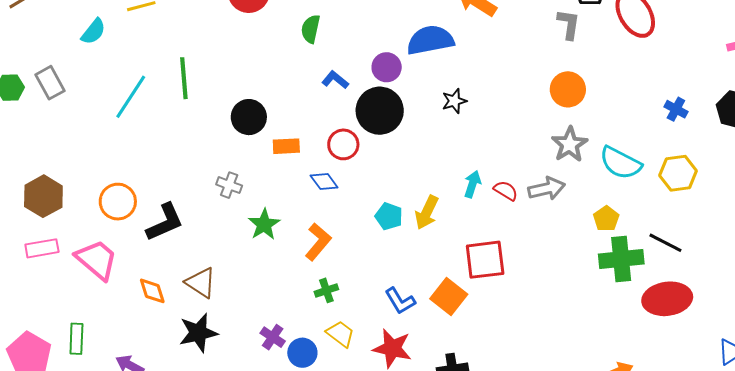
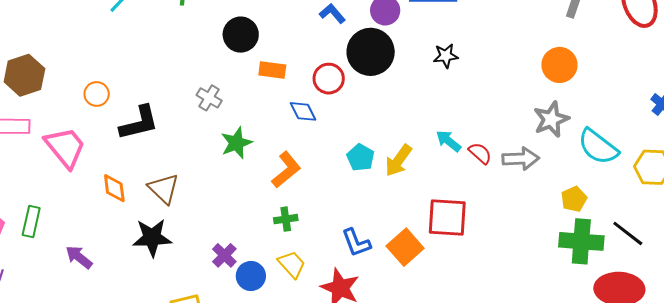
cyan arrow: (472, 184) -> (448, 141), turned -80
orange circle: (118, 202) -> (97, 94), size x0.7

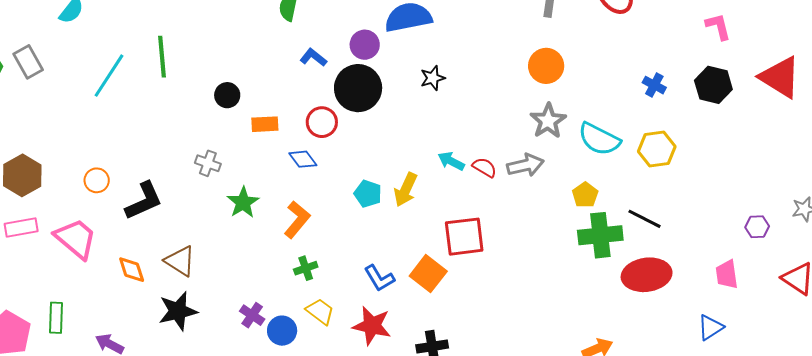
black circle: (241, 35) -> (227, 95), size x0.7

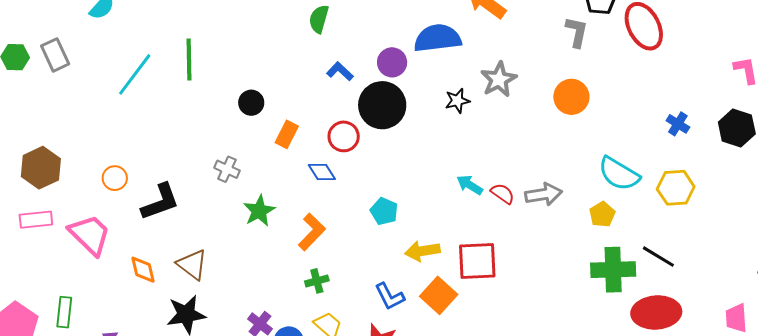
gray star: (548, 121) -> (499, 79), moved
orange rectangle: (265, 124) -> (287, 134), turned -64
yellow arrow: (406, 190) -> (422, 251), moved, turned 52
yellow pentagon: (585, 195) -> (602, 214), moved

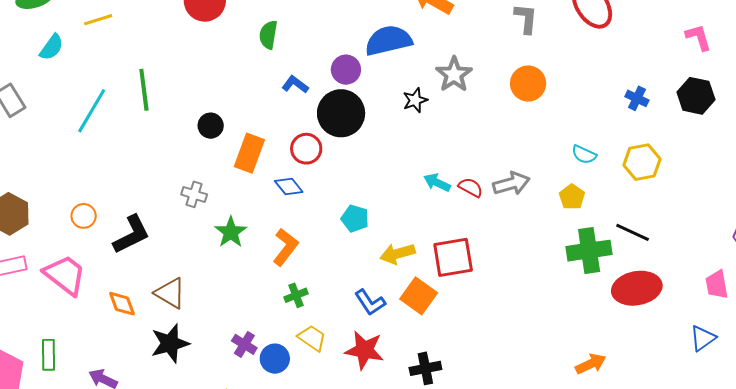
orange rectangle: (287, 134) -> (249, 153), size x1.4
cyan semicircle: (619, 174) -> (584, 155), size x0.6

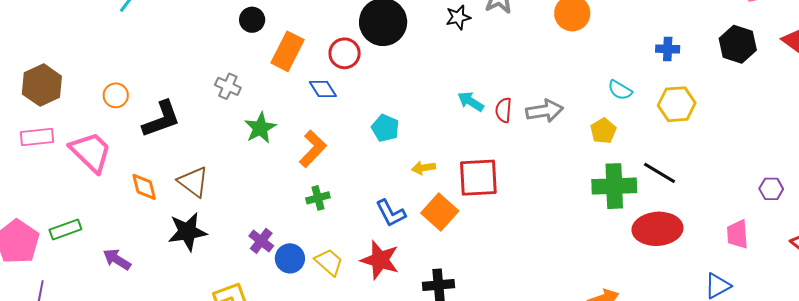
blue cross: (637, 98) -> (668, 49), moved, turned -30
red semicircle: (471, 187) -> (504, 110), turned -120
yellow arrow: (397, 254) -> (424, 168), size x0.7
yellow trapezoid: (312, 338) -> (329, 262), moved
green rectangle: (48, 355) -> (65, 229), turned 64

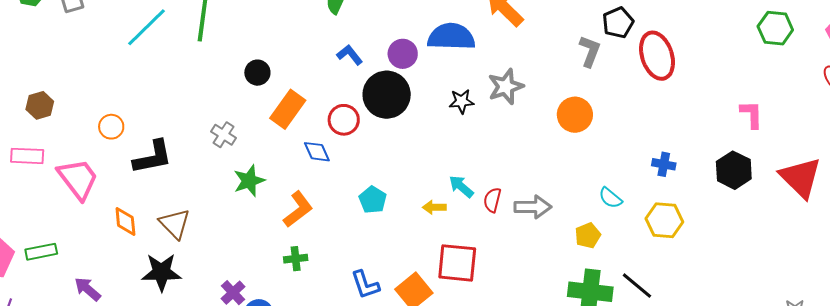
brown hexagon: (42, 85) -> (40, 105), size x0.7
yellow arrow: (424, 168) -> (434, 207), moved

